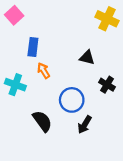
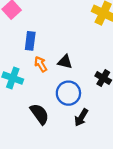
black triangle: (87, 58) -> (65, 62), moved

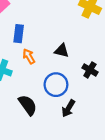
black triangle: (65, 62) -> (62, 51), moved

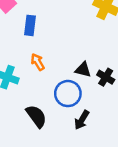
blue rectangle: (19, 34) -> (30, 25), moved
black triangle: (62, 51) -> (83, 70), moved

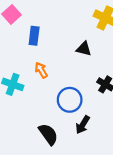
black triangle: (83, 70) -> (84, 49), moved
black semicircle: (36, 116) -> (48, 134), moved

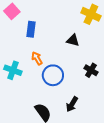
blue circle: (70, 100) -> (53, 75), moved

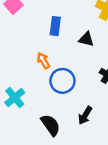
blue rectangle: (31, 29) -> (55, 26), moved
cyan cross: (13, 70) -> (15, 98), moved, turned 30

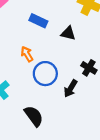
blue rectangle: (55, 26) -> (38, 21), turned -72
black arrow: (85, 115) -> (71, 88), moved

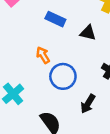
black arrow: (71, 88) -> (88, 104), moved

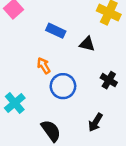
black arrow: (88, 104) -> (96, 122), moved

